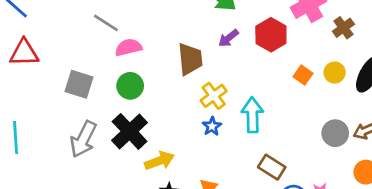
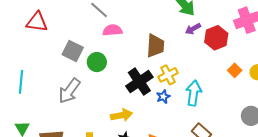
purple arrow: (228, 38) -> (193, 29), moved
green circle: (130, 86) -> (97, 62), moved
black cross: (130, 131) -> (139, 82), moved

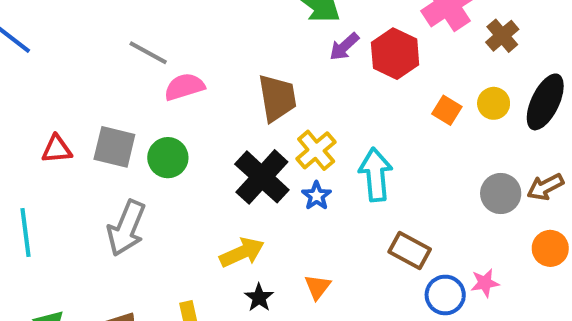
red triangle: (37, 22) -> (57, 149), moved, size x0.7

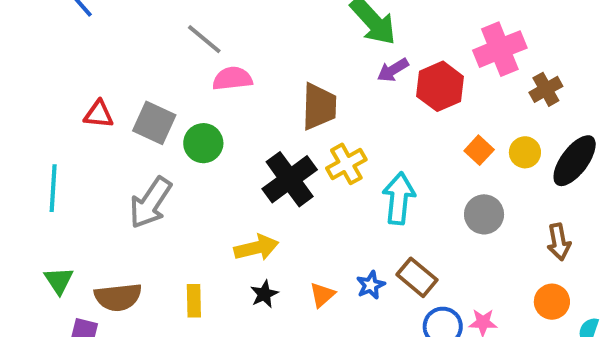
brown arrow: (545, 187) -> (559, 242), turned -84
gray circle: (501, 193) -> (484, 214), moved
blue star: (317, 196) -> (371, 285), moved

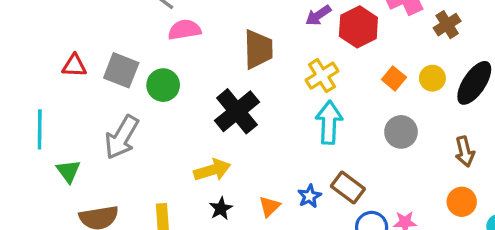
yellow cross: (346, 164) -> (322, 76), moved
green triangle: (59, 280) -> (68, 171), moved

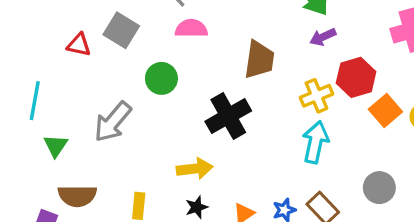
red hexagon: (358, 27) -> (356, 77), moved
gray square: (121, 70) -> (121, 30), moved
orange square: (394, 78) -> (385, 110), size x1.4
gray circle: (401, 132) -> (379, 188), moved

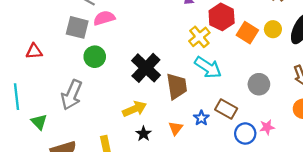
gray square: (121, 30) -> (77, 27), moved
brown trapezoid: (259, 60) -> (177, 86), moved
cyan arrow: (315, 142) -> (208, 67), turned 128

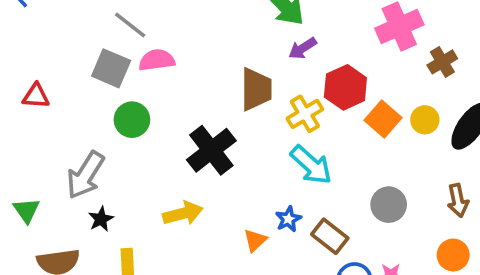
brown trapezoid: (177, 86) -> (256, 89), moved
blue star: (201, 118) -> (288, 219), moved
orange triangle: (176, 128) -> (255, 240), moved
black star: (144, 134) -> (101, 219), moved

